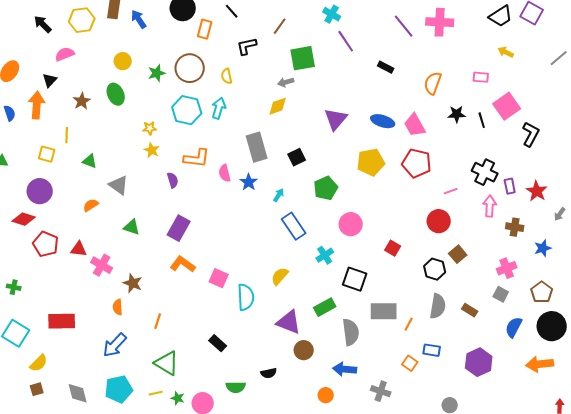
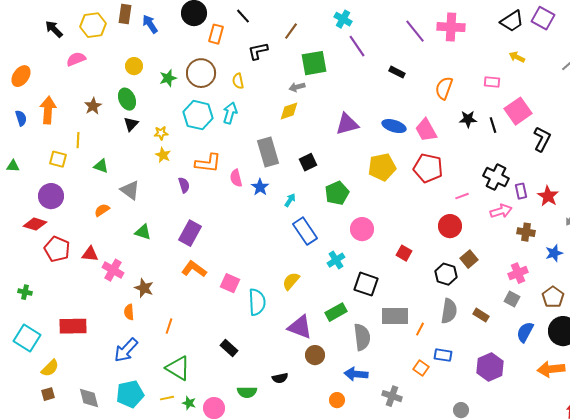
black triangle: (50, 80) -> (131, 124), moved
purple triangle: (336, 119) -> (347, 124), turned 35
pink arrow: (490, 206) -> (501, 211), turned 70

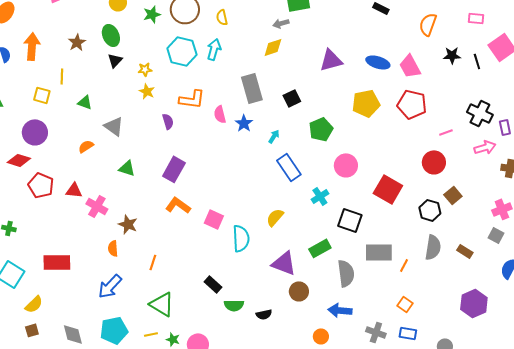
red square: (404, 253) -> (388, 189), size x1.8
blue rectangle: (443, 355) -> (408, 333), moved
green semicircle: (247, 392) -> (234, 305), moved

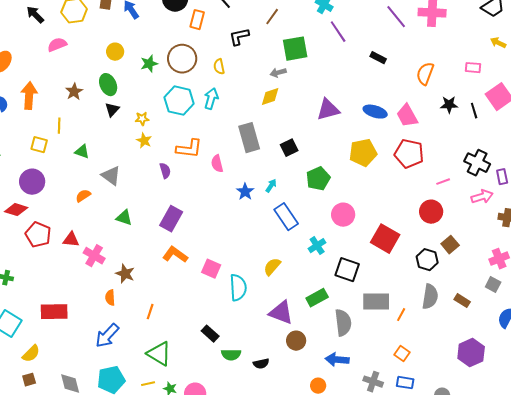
blue star: (244, 123) -> (245, 192), moved

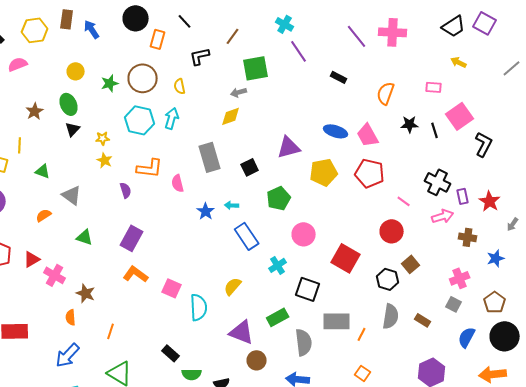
purple triangle: (328, 110) -> (289, 147), moved
pink line: (443, 182) -> (404, 201), turned 56
cyan arrow: (271, 186) -> (232, 205), turned -120
red triangle: (71, 240) -> (32, 259), turned -36

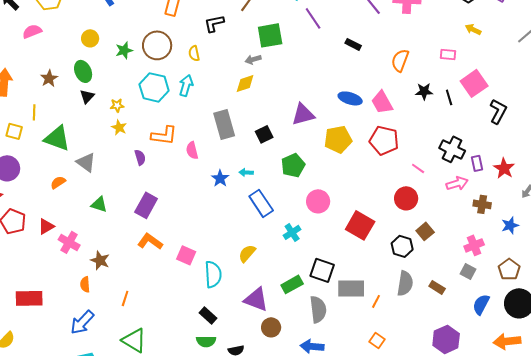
green triangle: (43, 171) -> (57, 138), size x1.8
black square: (308, 289) -> (322, 270), moved
black rectangle: (171, 353) -> (208, 315), moved

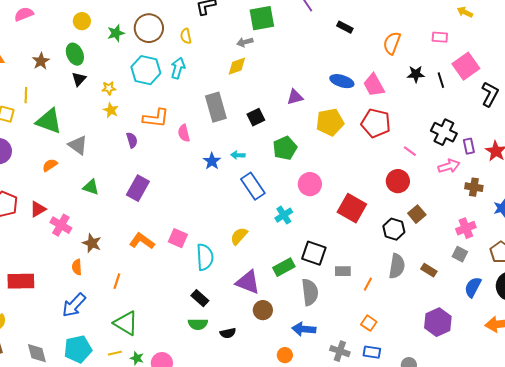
purple triangle: (303, 114) -> (295, 97), size x0.7
orange L-shape: (150, 241) -> (142, 241), moved
gray rectangle: (351, 288) -> (343, 271), size x0.6

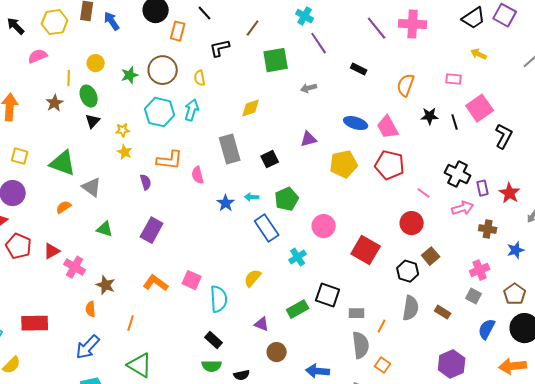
gray arrow: (245, 42) -> (309, 88), moved
yellow line: (26, 95) -> (69, 78), moved
green pentagon: (285, 148) -> (287, 199), moved
purple triangle: (248, 282) -> (262, 324), size x0.6
gray semicircle: (310, 292) -> (361, 345), moved

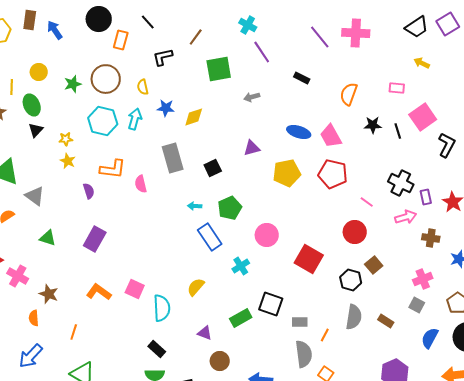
purple square: (505, 15) -> (448, 24), turned 30
blue star: (226, 203) -> (166, 108), moved, turned -30

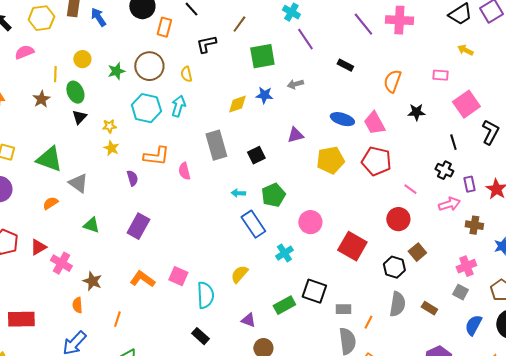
blue star: (166, 108) -> (264, 95), moved
black line: (398, 131) -> (453, 142), moved
black cross: (401, 183) -> (444, 170), size x0.7

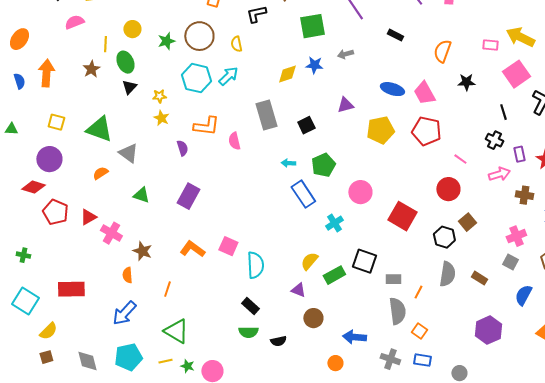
yellow arrow: (465, 50) -> (520, 37), moved, size x1.8
cyan arrow: (178, 106) -> (228, 76), turned 30
yellow semicircle: (239, 274) -> (309, 261), moved

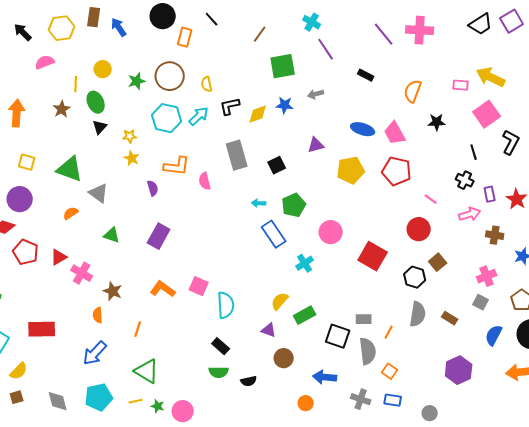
black L-shape: (256, 14) -> (230, 106), moved
black square: (364, 261) -> (338, 336), moved

